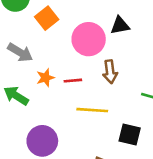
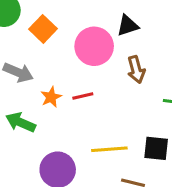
brown arrow: (110, 72) -> (136, 70), moved
yellow line: (92, 110) -> (109, 149), moved

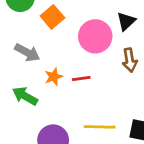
black triangle: (128, 26) -> (126, 21), turned -30

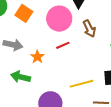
red line: (81, 78) -> (63, 45), moved

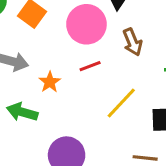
yellow line: (82, 84) -> (121, 103), moved, turned -35

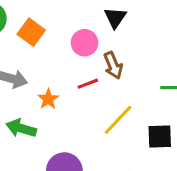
pink circle: (86, 24) -> (85, 43), size x0.7
brown arrow: (133, 42) -> (113, 65), moved

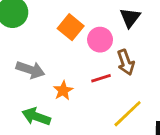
orange square: (31, 32) -> (71, 27), moved

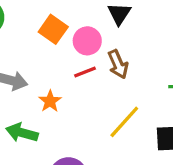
red line: (101, 78) -> (85, 72), moved

